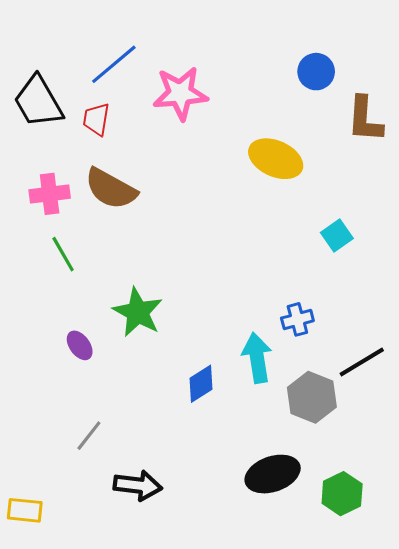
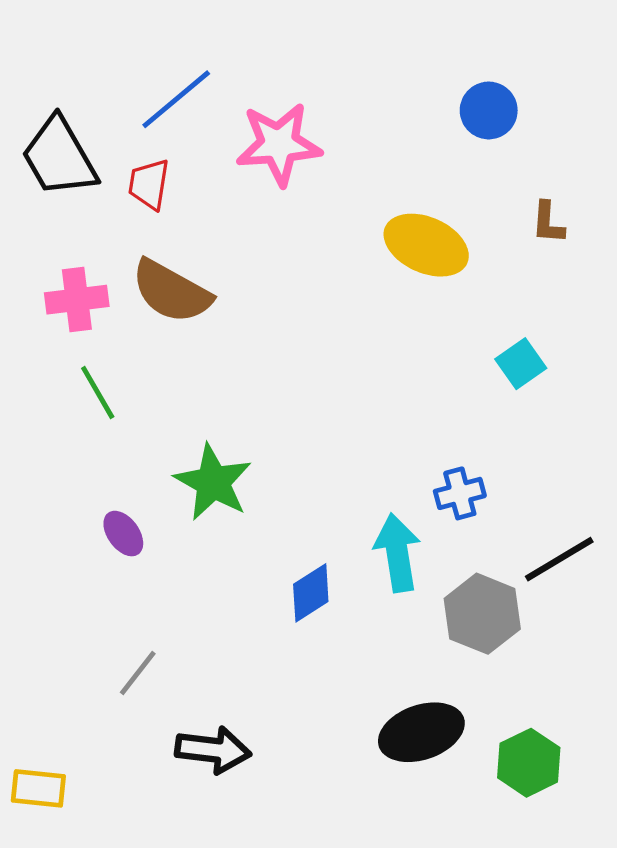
brown L-shape: (365, 119) -> (548, 223), moved, size x0.6

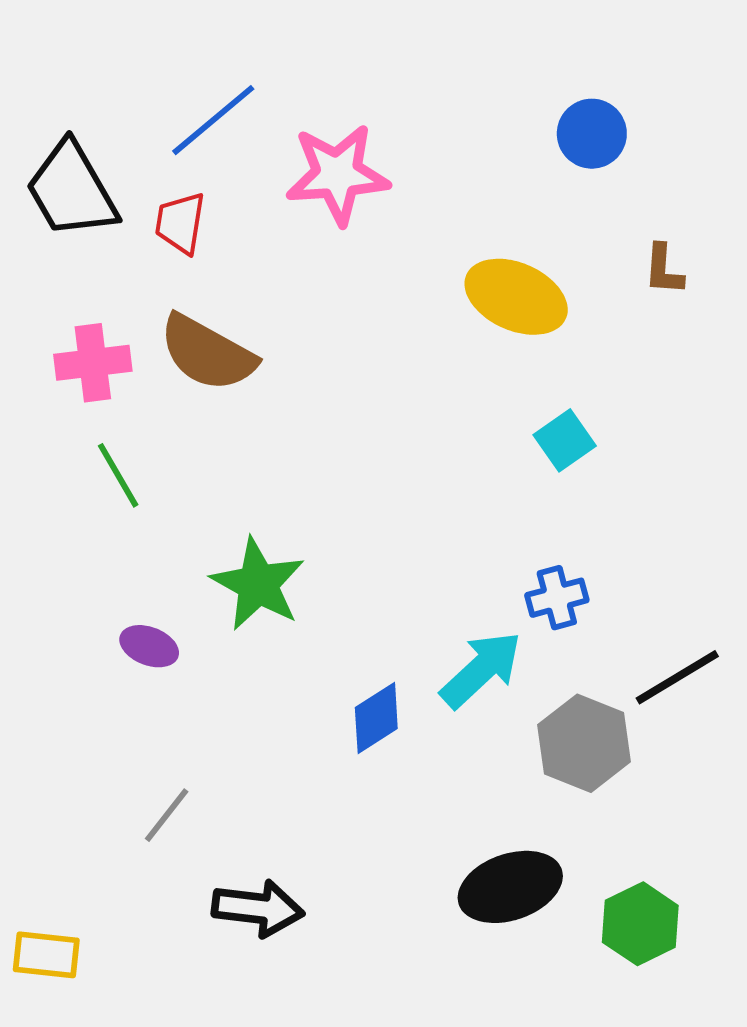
cyan square: (521, 364) -> (565, 440), moved
purple ellipse: (123, 534) -> (149, 646), turned -33
cyan arrow: (397, 553) -> (481, 669), turned 56

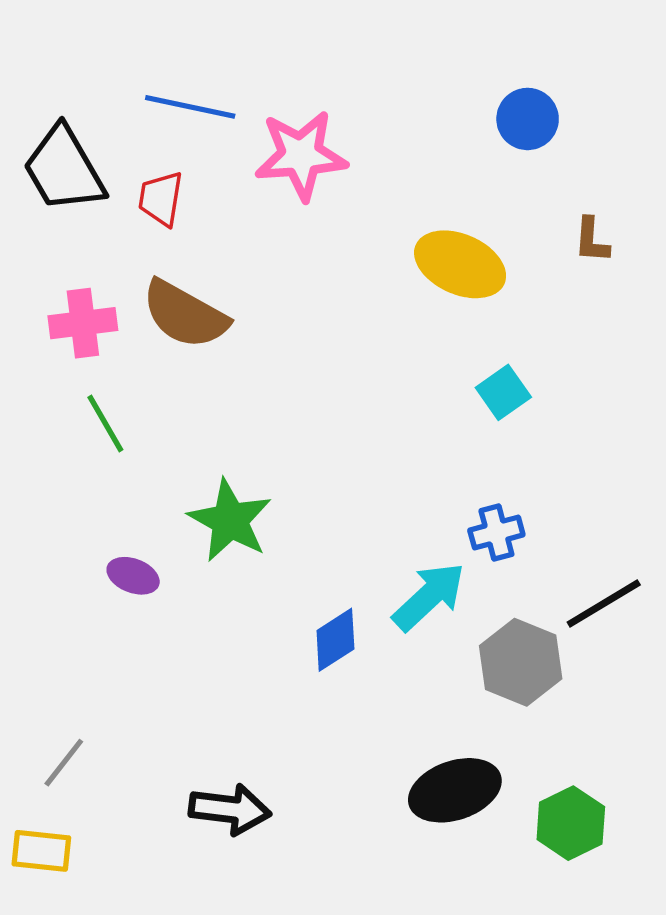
blue line: (213, 120) -> (190, 107), turned 52
gray line: (167, 815) -> (64, 763), moved

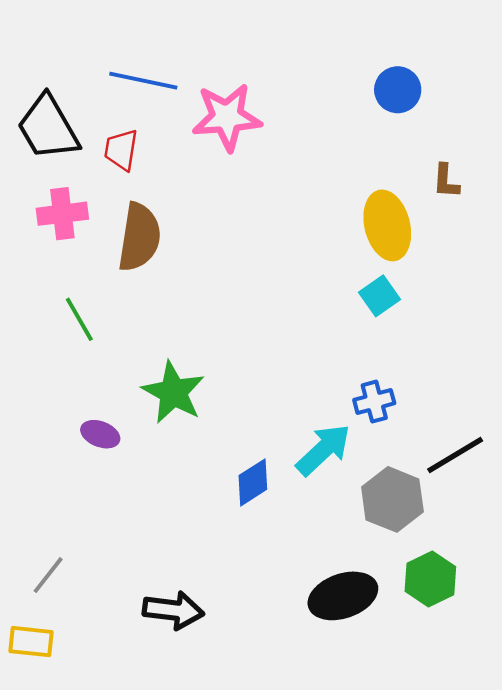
yellow ellipse: (460, 264) -> (387, 225), moved, turned 52
brown semicircle: (185, 314) -> (139, 237), turned -110
pink cross: (83, 323) -> (62, 214), moved
green hexagon: (571, 823) -> (430, 579), moved

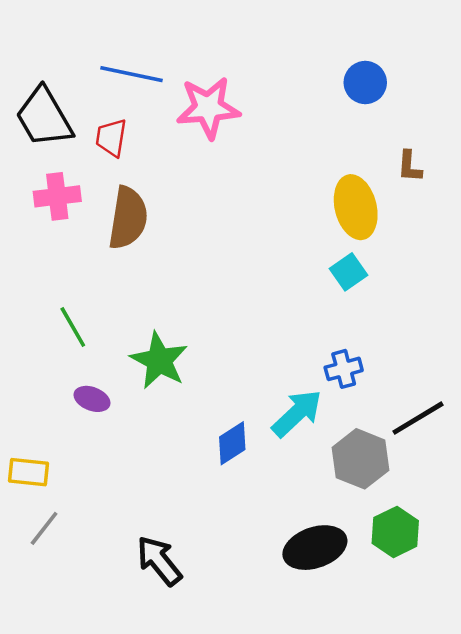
green line: (79, 319) -> (73, 327), moved
black arrow: (173, 610) -> (159, 561), turned -136
yellow rectangle: (31, 642) -> (28, 472), moved

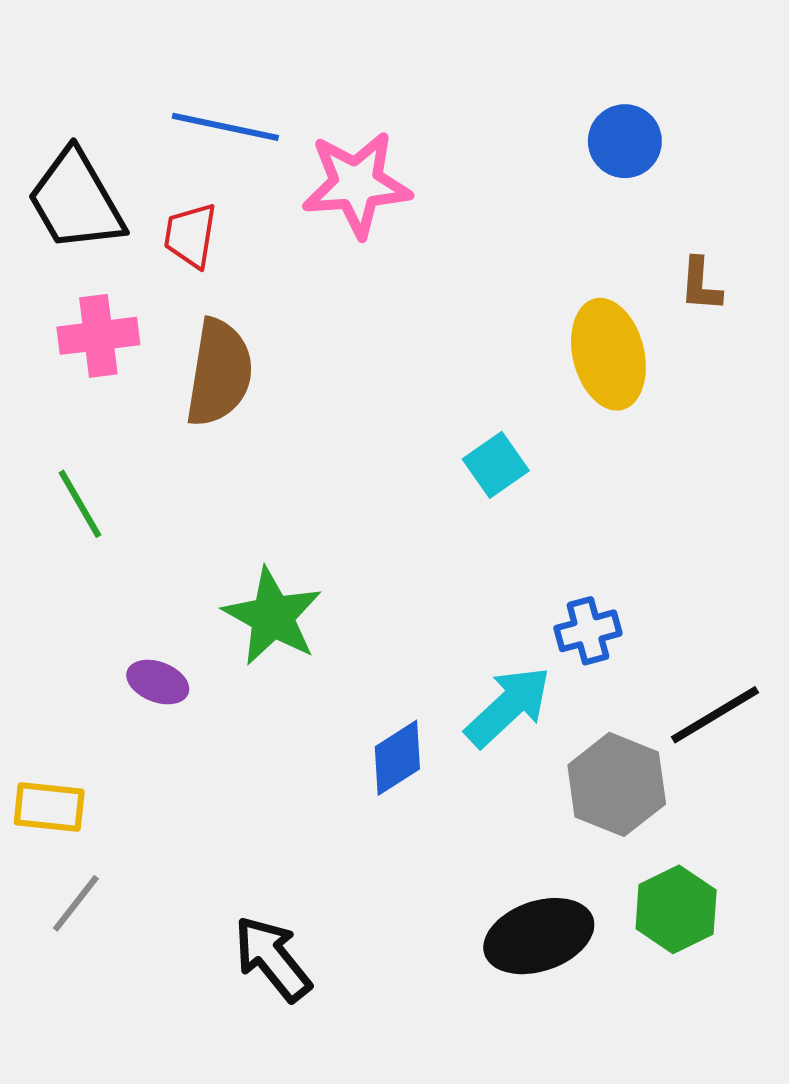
cyan square: (348, 272) -> (496, 465), moved
green line: (73, 327) -> (80, 504), moved

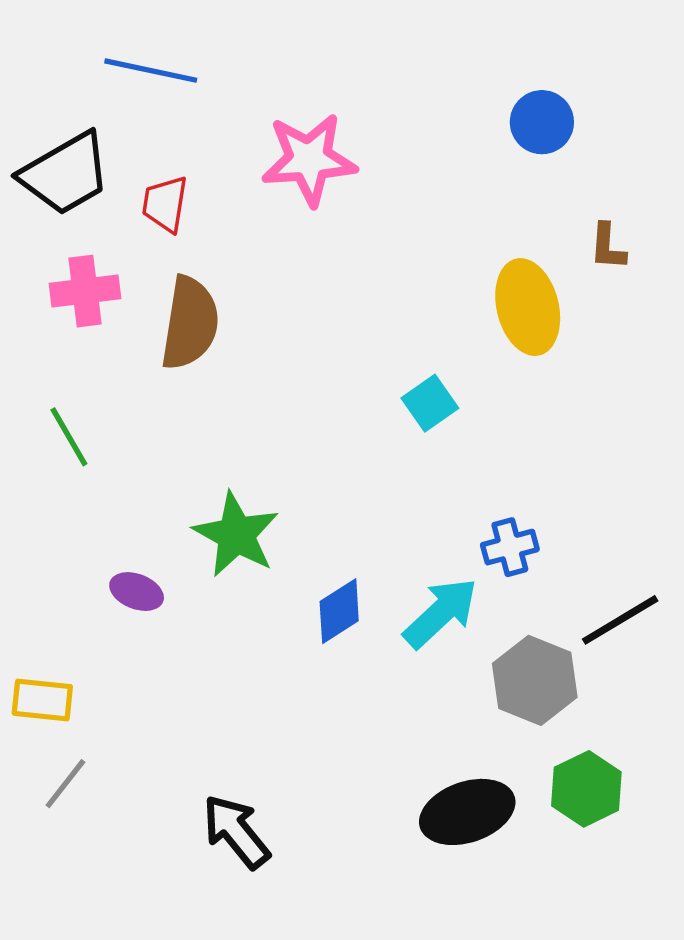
blue line: (225, 127) -> (151, 71), moved
black trapezoid: (76, 201) -> (65, 174), turned -90
blue diamond: (397, 758) -> (339, 611), moved

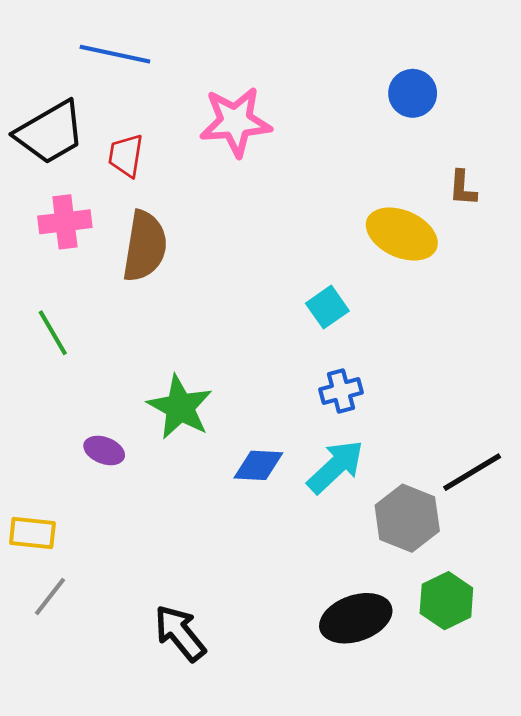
yellow ellipse: (528, 307) -> (402, 234), turned -52
blue cross: (510, 547) -> (341, 391), moved
blue diamond: (339, 611) -> (258, 465), turned 36

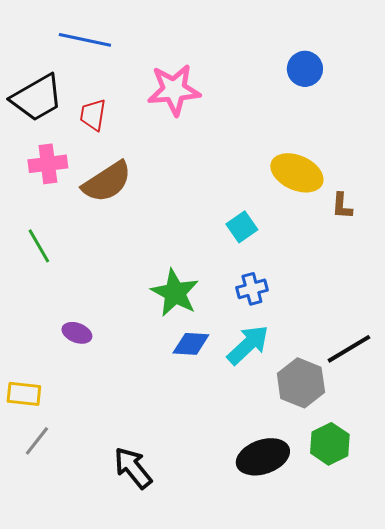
brown L-shape: (463, 188) -> (342, 206), moved
brown semicircle: (145, 246) -> (107, 182), turned 48
green star: (180, 407) -> (175, 293), moved

